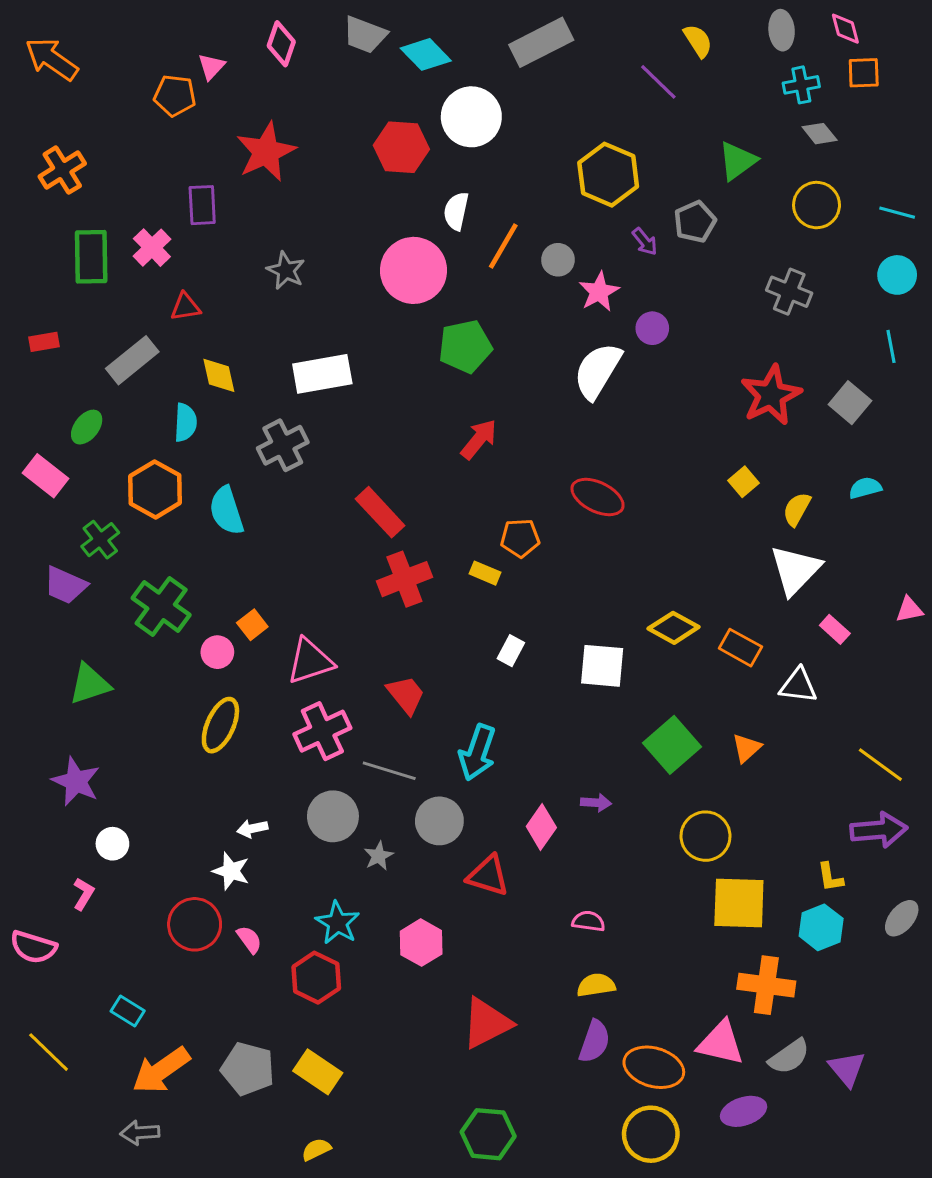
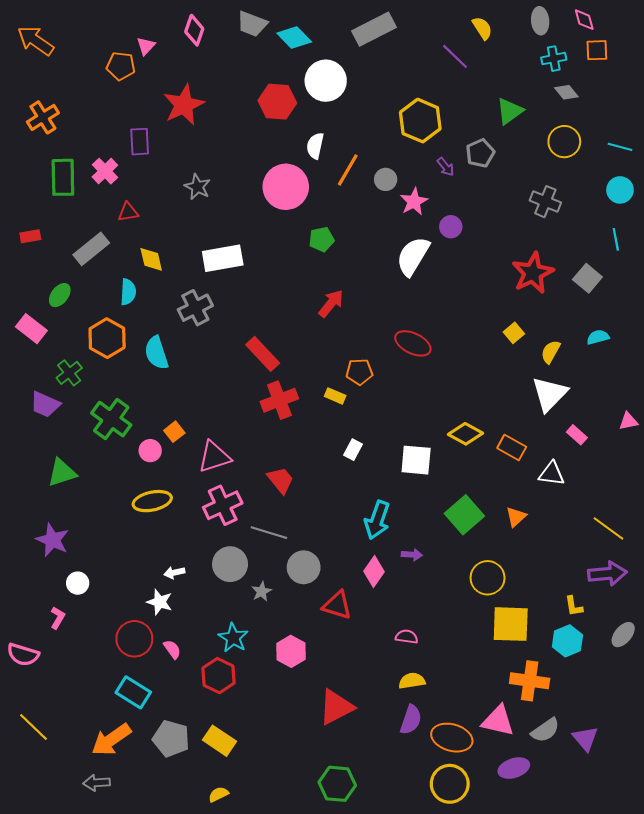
green pentagon: (465, 346) -> (321, 239), size x0.7
yellow ellipse: (220, 725) -> (152, 501), turned 54
cyan arrow: (477, 752) -> (377, 520), moved
cyan rectangle: (128, 1011) -> (133, 692), moved, size x1.5

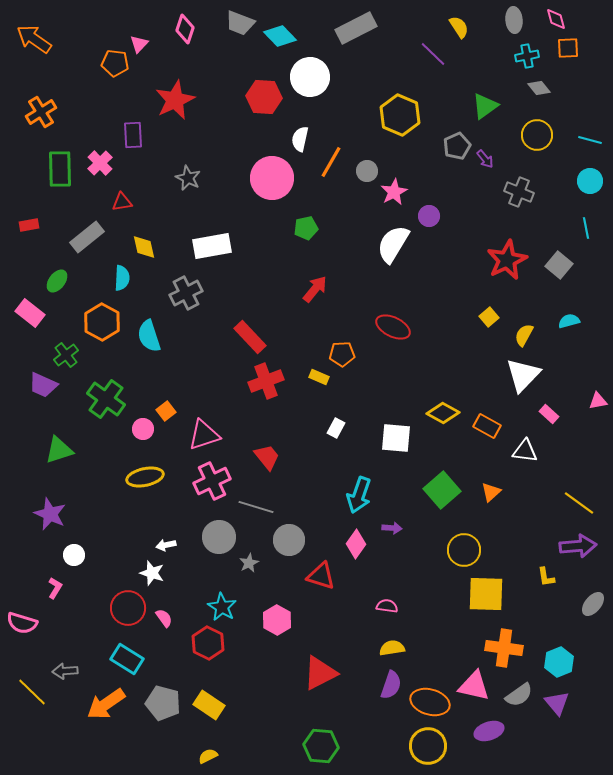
purple arrow: (446, 167) -> (485, 159), moved
cyan hexagon: (567, 641) -> (559, 662), moved
gray arrow: (97, 783) -> (65, 671), moved

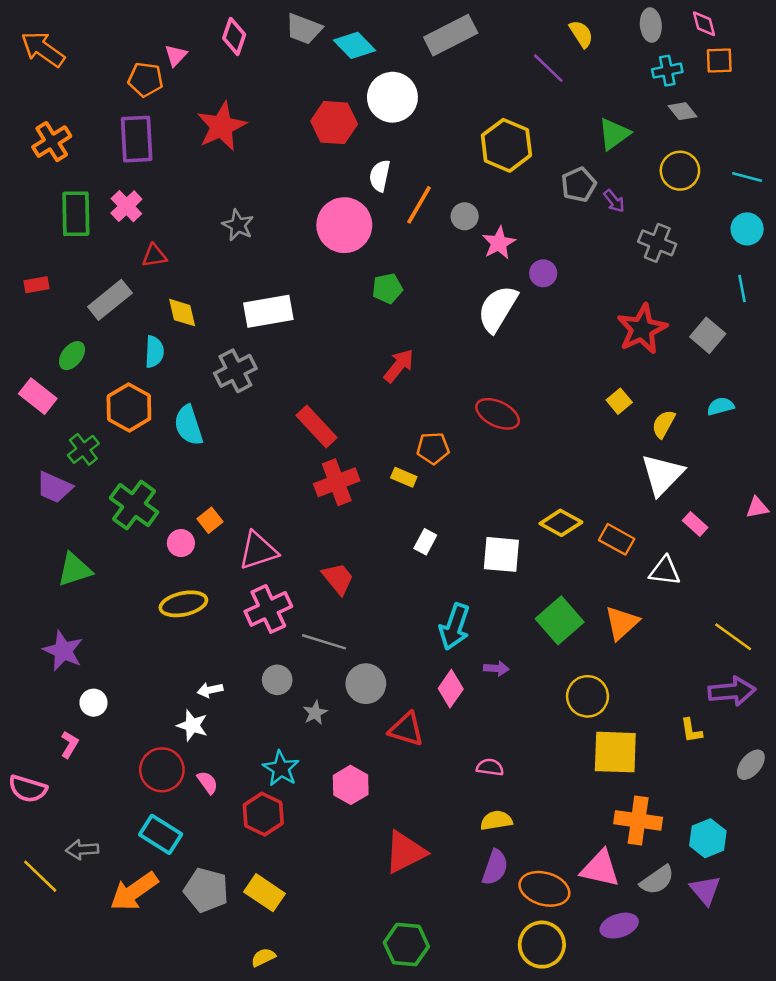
purple rectangle: (133, 135) -> (137, 139), moved, size x1.4
orange triangle: (491, 492) -> (622, 623), size x1.4
gray circle: (219, 537) -> (277, 680), size x0.7

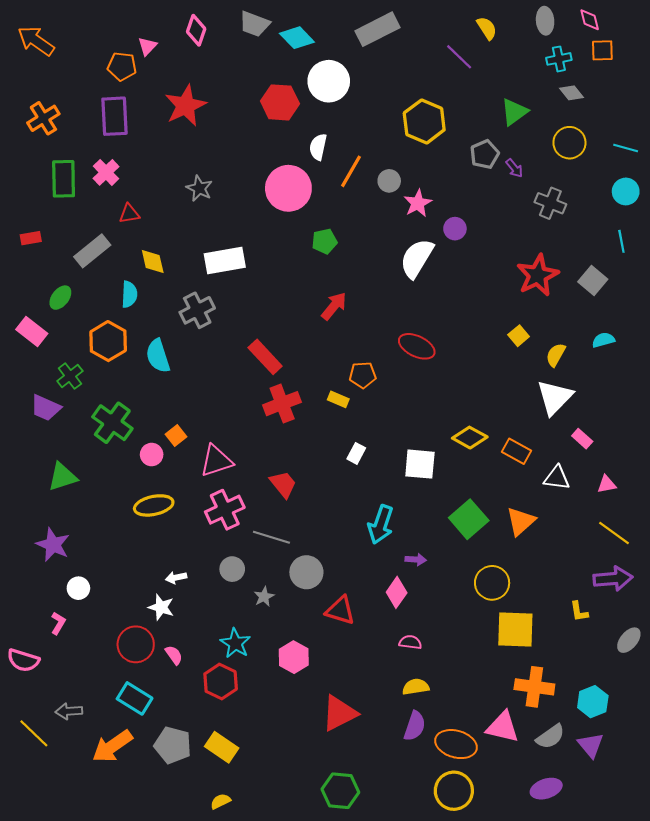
pink triangle: (757, 508) -> (607, 484), moved
pink diamond: (451, 689) -> (397, 592), moved
purple ellipse: (619, 926) -> (546, 789), moved

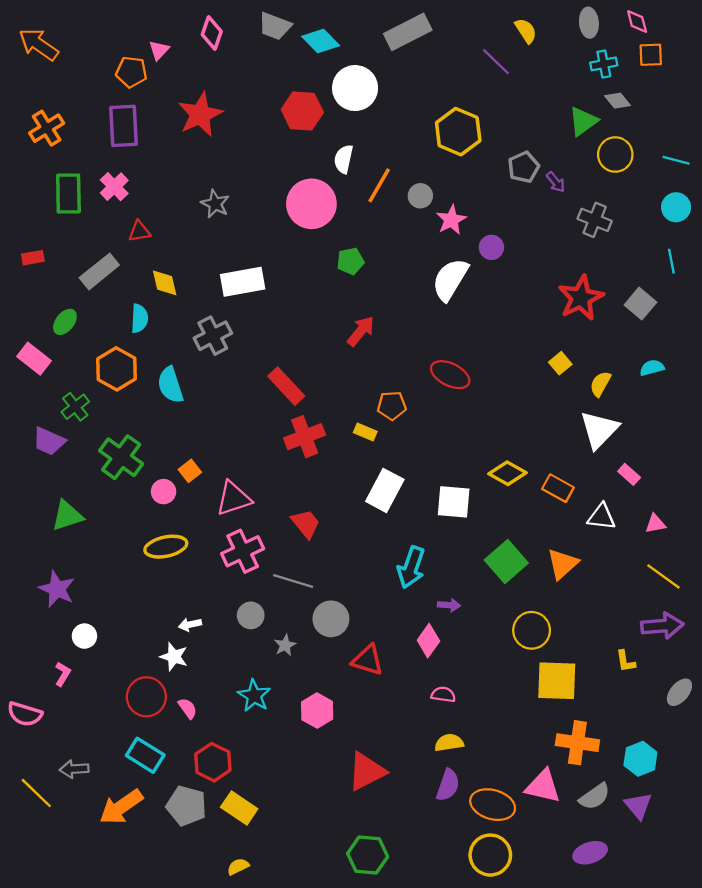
green triangle: (514, 112) -> (583, 121), moved
white rectangle: (356, 453) -> (385, 490), size x1.8
red hexagon: (221, 681) -> (213, 762), moved

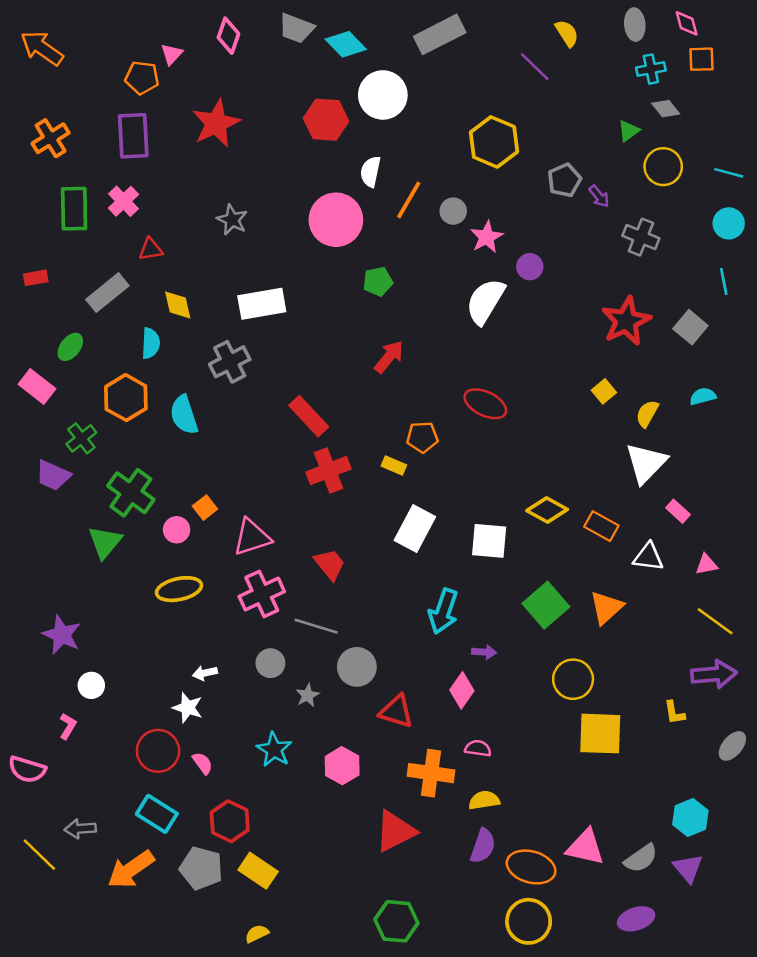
green triangle: (583, 121) -> (629, 131), size x0.7
green triangle: (67, 516) -> (105, 542), moved, turned -32
orange cross: (577, 743) -> (431, 773), moved

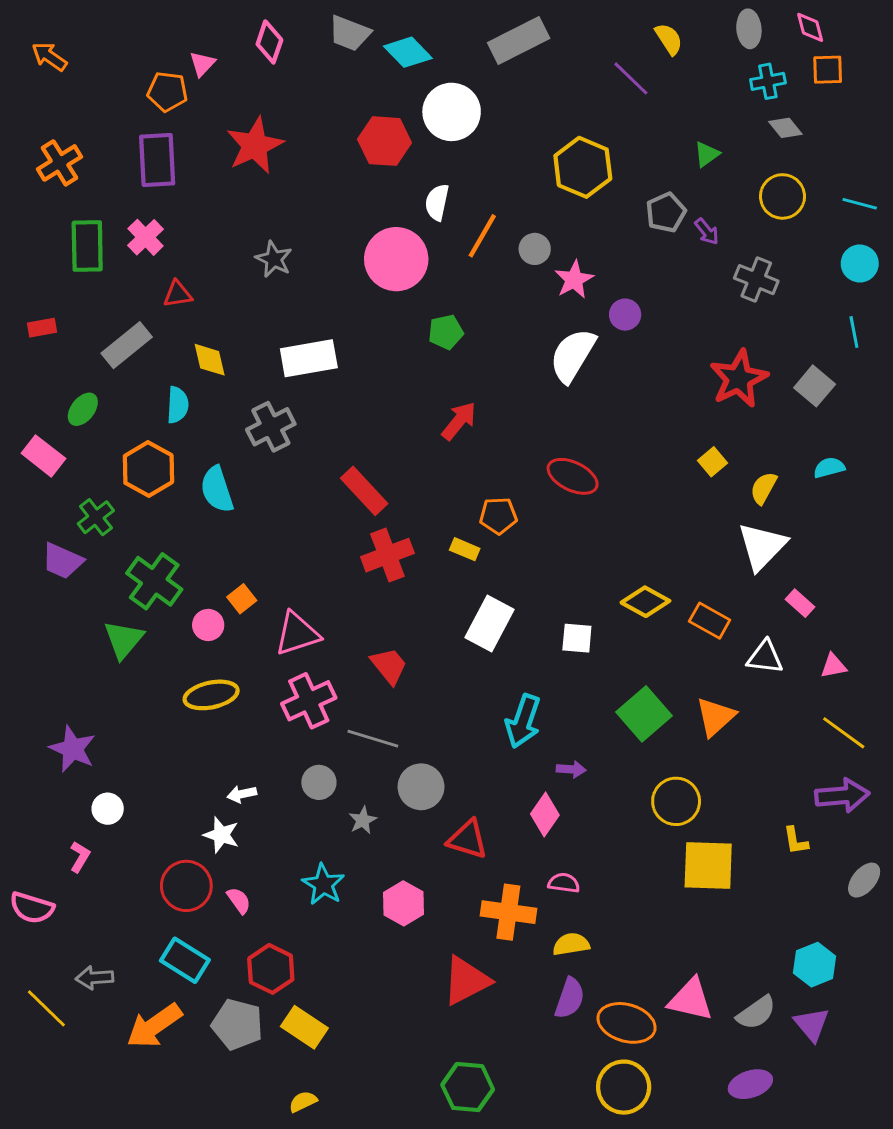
orange arrow: (42, 48) -> (49, 57), size x0.7
green triangle: (629, 131) -> (707, 154), moved
white square: (489, 541) -> (577, 638), size x0.7

